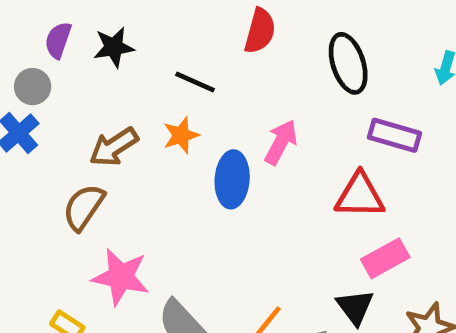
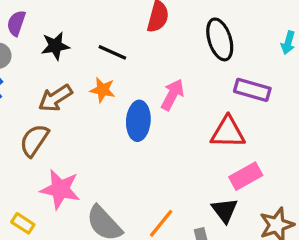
black star: (114, 47) -> (55, 46), moved
orange star: (181, 135) -> (103, 90), turned 30

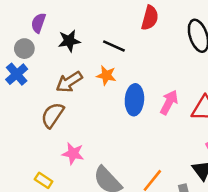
pink arrow: (173, 95) -> (169, 102), moved
pink star: (60, 189) -> (73, 154), size x0.7

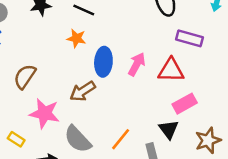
brown arrow: (69, 82) -> (83, 91), moved
pink star: (73, 154) -> (44, 113), size x1.4

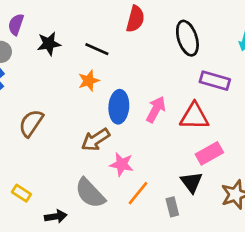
orange star: (76, 38) -> (89, 81), turned -30
pink star: (44, 113) -> (122, 164), moved, size x0.7

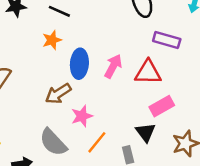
pink star: (122, 164) -> (82, 116), turned -30

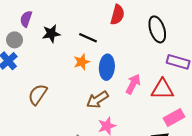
blue ellipse: (79, 64) -> (107, 67), moved
brown arrow: (58, 94) -> (97, 100), moved

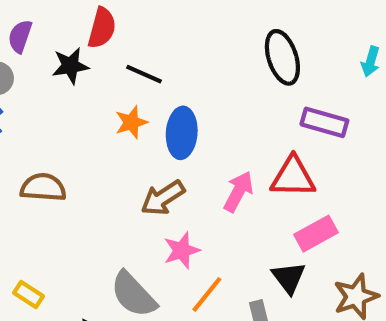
red semicircle: (117, 15) -> (102, 28), moved
pink arrow: (133, 84) -> (238, 192), moved
brown semicircle: (38, 94) -> (43, 187), turned 60

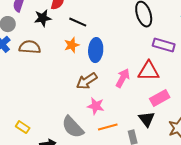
brown semicircle: (43, 187) -> (30, 47), moved
pink star: (182, 250) -> (96, 106), turned 30
orange line: (207, 294) -> (108, 127), turned 36

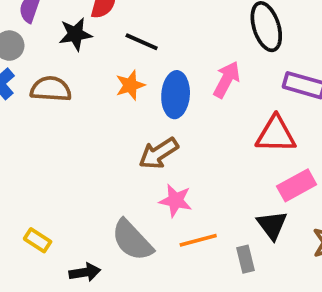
pink arrow: (123, 78) -> (227, 80), moved

